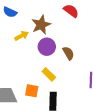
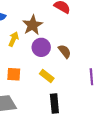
yellow arrow: (22, 36) -> (13, 39), turned -32
orange square: (32, 91) -> (14, 74), moved

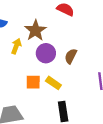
brown semicircle: (65, 51) -> (71, 56), turned -112
orange square: (14, 74) -> (33, 82), moved

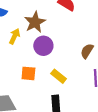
brown semicircle: (71, 56) -> (87, 51), moved
yellow rectangle: (53, 83) -> (59, 76), moved

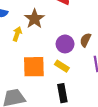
purple circle: (43, 46) -> (65, 44), moved
orange square: (28, 73) -> (34, 67), size x1.6

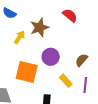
purple circle: (65, 44) -> (51, 57), moved
yellow rectangle: (62, 66) -> (66, 81), moved

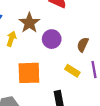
purple circle: (51, 57) -> (52, 39), moved

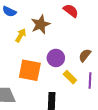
purple circle: (52, 39) -> (56, 58), moved

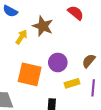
brown star: (40, 24) -> (43, 26), turned -30
yellow rectangle: (70, 77) -> (72, 83), turned -64

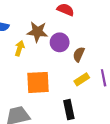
brown semicircle: (89, 61) -> (79, 54), moved
purple circle: (58, 62) -> (60, 42), moved

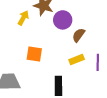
orange square: (38, 82) -> (34, 54), size x0.7

